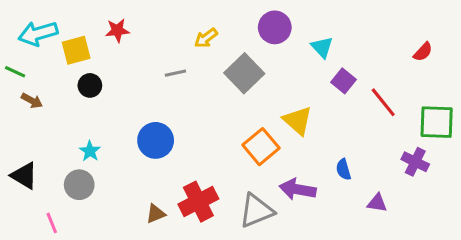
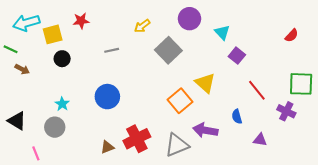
gray line: (175, 73) -> (112, 50), moved
red line: (383, 102) -> (257, 90), moved

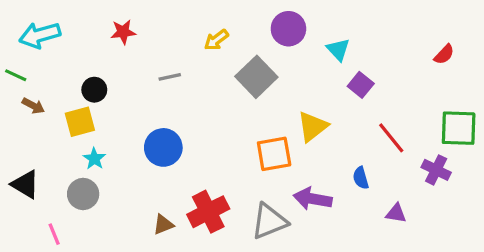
yellow square: (53, 34) -> (80, 122), moved
yellow triangle: (205, 83) -> (313, 127), turned 40
orange square: (180, 101) -> (274, 154), turned 30

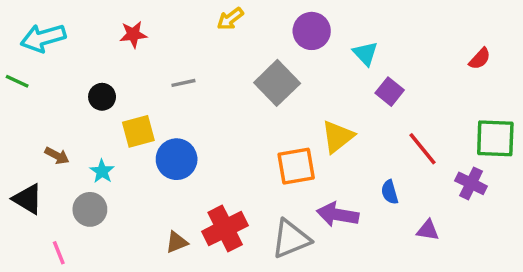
yellow arrow: (216, 40) -> (230, 19), moved
brown arrow: (33, 106) -> (57, 156), moved
yellow square: (80, 122) -> (138, 131), moved

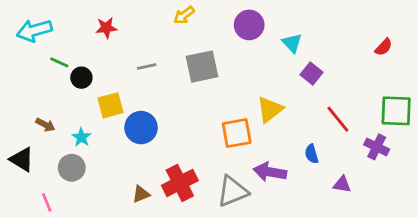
green line: (17, 81) -> (59, 62), moved
gray square: (277, 83) -> (202, 67), moved, turned 32

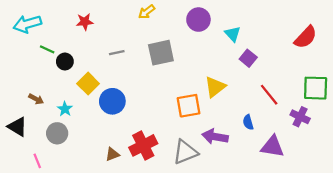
red semicircle: (384, 47) -> (306, 37), size x1.6
yellow square: (111, 105) -> (88, 84), turned -30
purple triangle: (342, 184) -> (272, 147), size x1.6

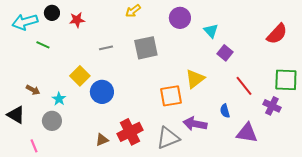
black circle: (65, 62) -> (52, 13), moved

